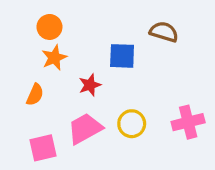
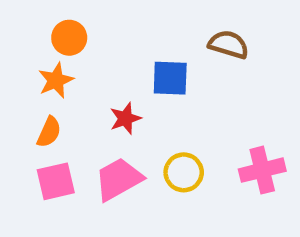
orange star: (54, 58) -> (56, 80), moved
pink square: (43, 148) -> (56, 181), moved

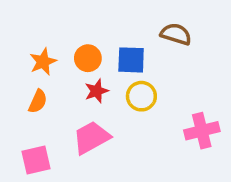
orange circle: (69, 38) -> (88, 58), moved
yellow circle: (184, 172) -> (141, 96), moved
pink square: (56, 181) -> (36, 160), moved

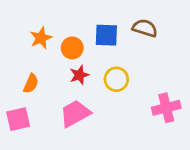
blue square: (131, 60) -> (106, 35), moved
orange star: (43, 62) -> (41, 38), moved
pink square: (36, 160) -> (18, 119), moved

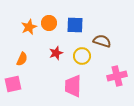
brown semicircle: (145, 28) -> (102, 41), moved
orange circle: (72, 48) -> (49, 23), moved
pink trapezoid: (75, 113) -> (73, 86), moved, turned -60

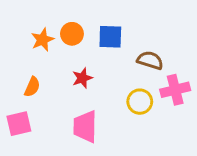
yellow circle: (82, 56) -> (140, 102), moved
pink cross: (117, 76) -> (175, 90), moved
pink trapezoid: (73, 86) -> (85, 127), moved

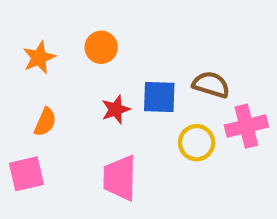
blue square: (110, 37) -> (159, 97), moved
orange star: (42, 40) -> (39, 58), moved

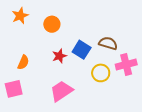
orange star: (39, 58) -> (20, 16), moved
blue square: (159, 97) -> (82, 50), turned 30
pink trapezoid: (120, 178) -> (61, 91), turned 55

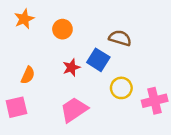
brown semicircle: (108, 43) -> (120, 38), moved
pink cross: (126, 64) -> (155, 101), moved

